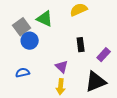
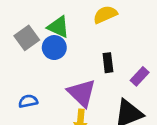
blue circle: (30, 41) -> (54, 48), moved
purple triangle: (62, 67) -> (82, 93), size x1.6

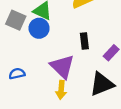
gray square: (27, 38) -> (16, 20), turned -30

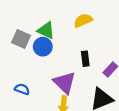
blue semicircle: (17, 74) -> (22, 89), turned 32

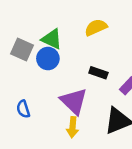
black rectangle: (85, 59) -> (98, 73), turned -64
blue semicircle: (22, 89) -> (23, 109), turned -128

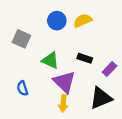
green triangle: (52, 39) -> (50, 60), moved
blue circle: (48, 59) -> (57, 21), moved

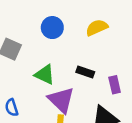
yellow semicircle: (83, 21) -> (97, 28), moved
purple rectangle: (109, 69) -> (115, 85), turned -56

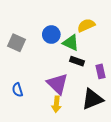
blue circle: (52, 28) -> (51, 35), moved
green triangle: (45, 75) -> (71, 43), moved

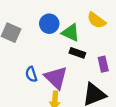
yellow semicircle: (86, 25) -> (96, 20), moved, turned -120
blue semicircle: (17, 90) -> (31, 74), moved

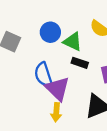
blue semicircle: (31, 74) -> (43, 75), moved, size x1.5

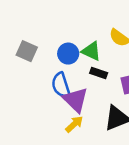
blue circle: (50, 32) -> (68, 54), moved
yellow arrow: (56, 112) -> (74, 124), turned -138

